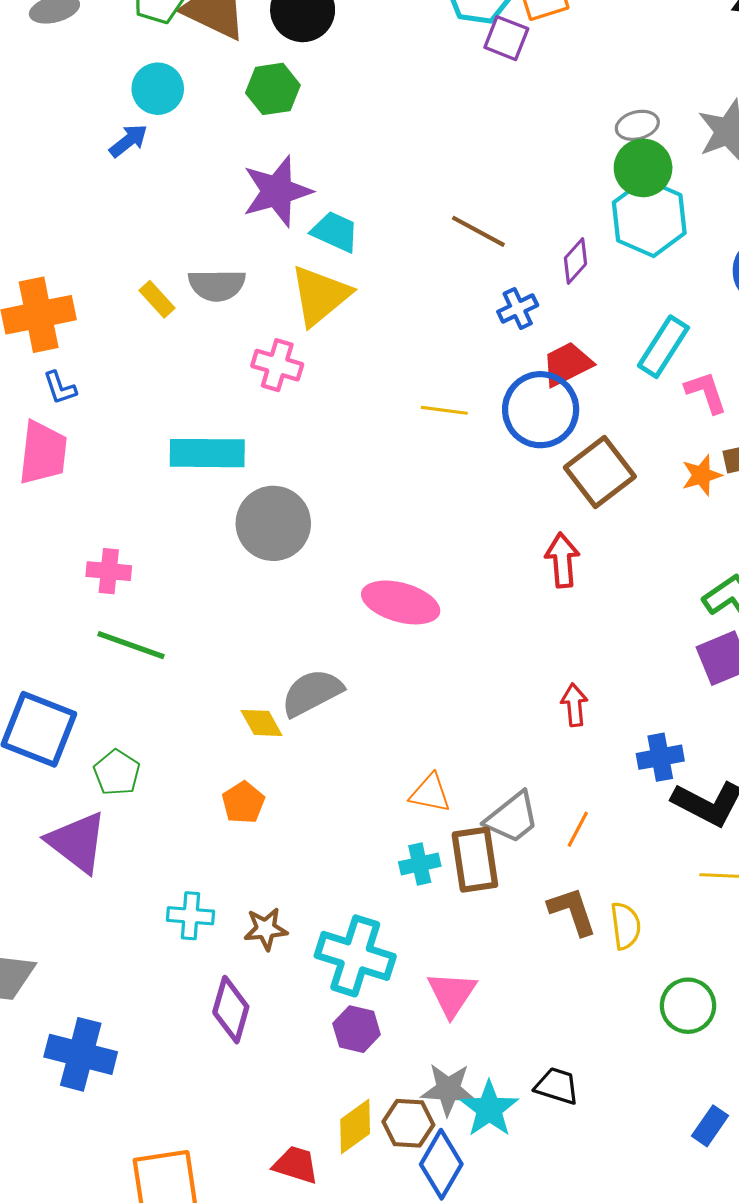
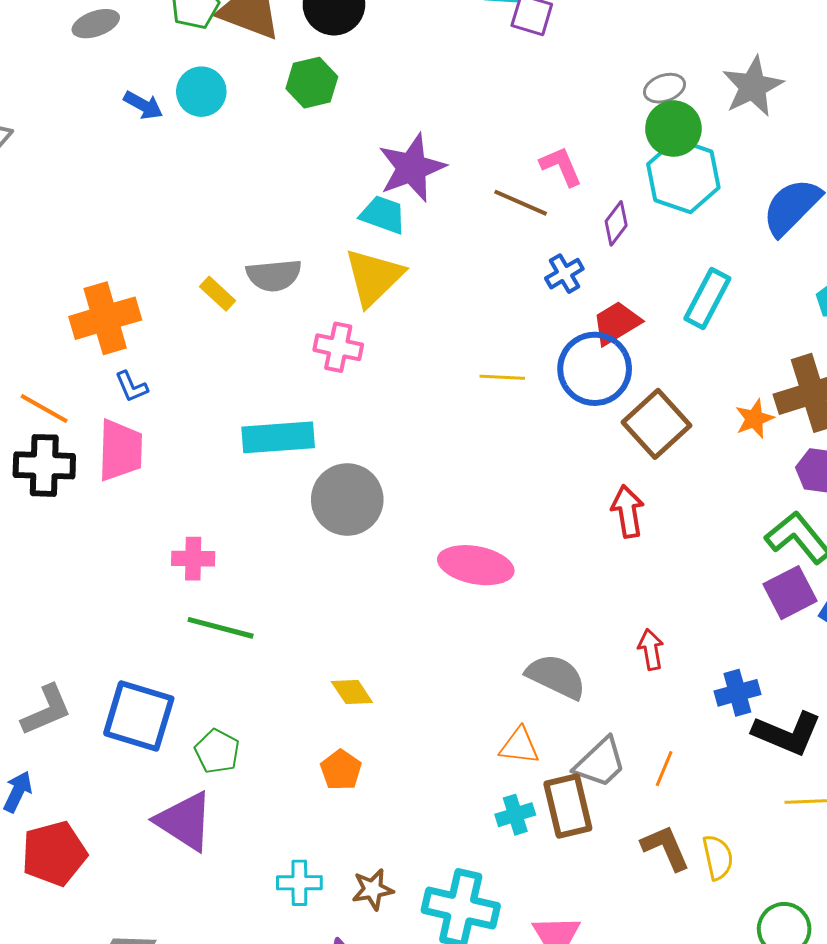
blue arrow: (128, 141) -> (143, 105), moved, turned 72
purple star: (277, 191) -> (412, 168), moved
pink L-shape: (706, 392) -> (561, 166), moved
gray semicircle: (312, 693) -> (556, 677), moved, turned 58

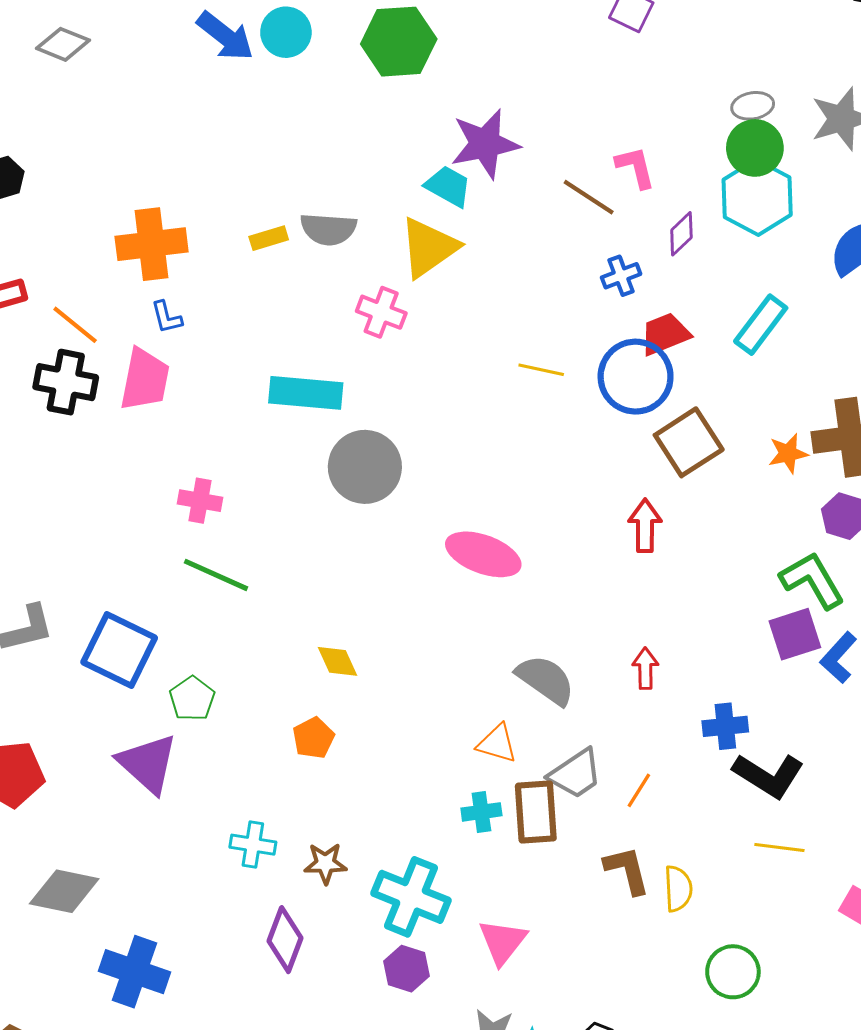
green hexagon: (312, 83) -> (399, 42), size x1.4
blue arrow: (143, 105) -> (225, 36), size x1.5
yellow rectangle: (218, 294) -> (269, 238), turned -69

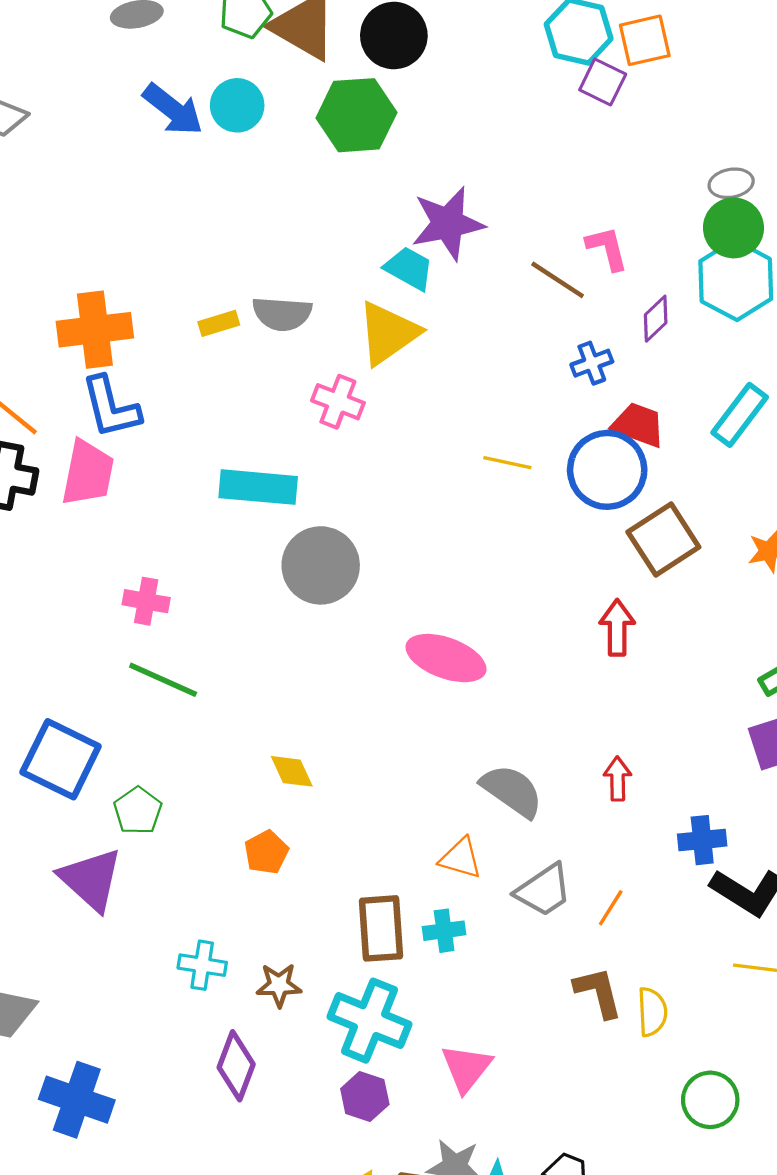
blue L-shape: (167, 317) -> (111, 407), size x1.8
red trapezoid: (665, 334) -> (638, 425), turned 42
brown rectangle: (536, 812) -> (381, 928), moved

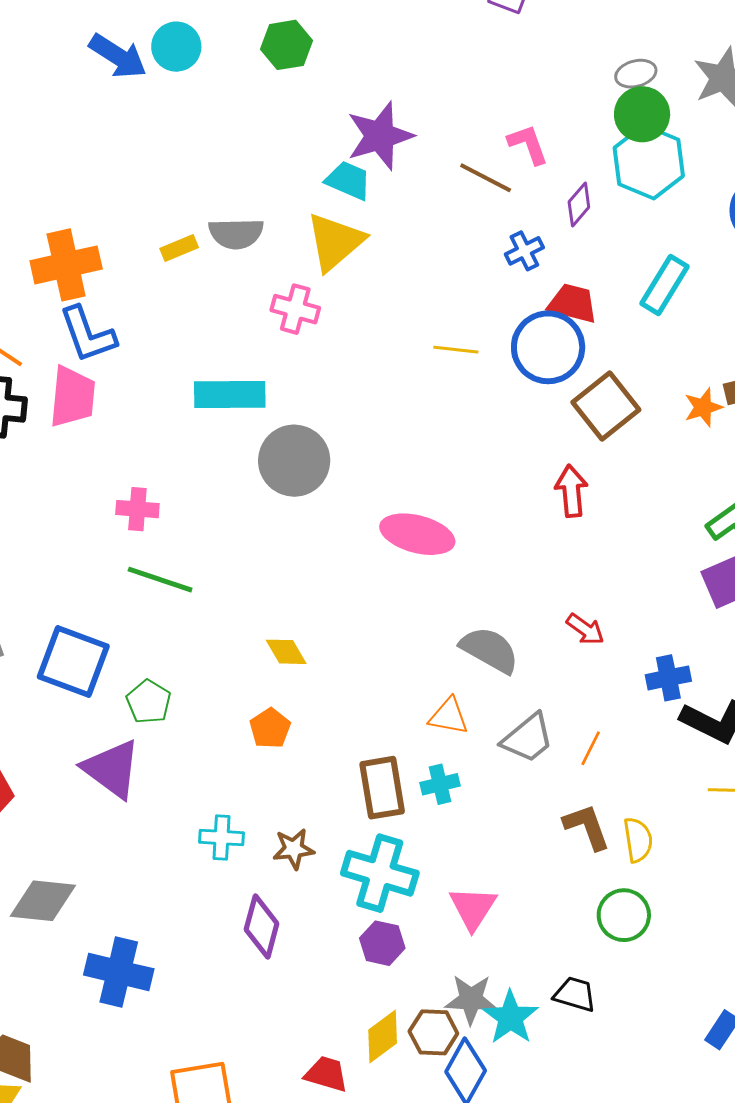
green hexagon: (356, 115) -> (286, 45), size x0.7
red arrow: (618, 779) -> (585, 629), turned 132
green circle: (710, 1100) -> (624, 915), moved

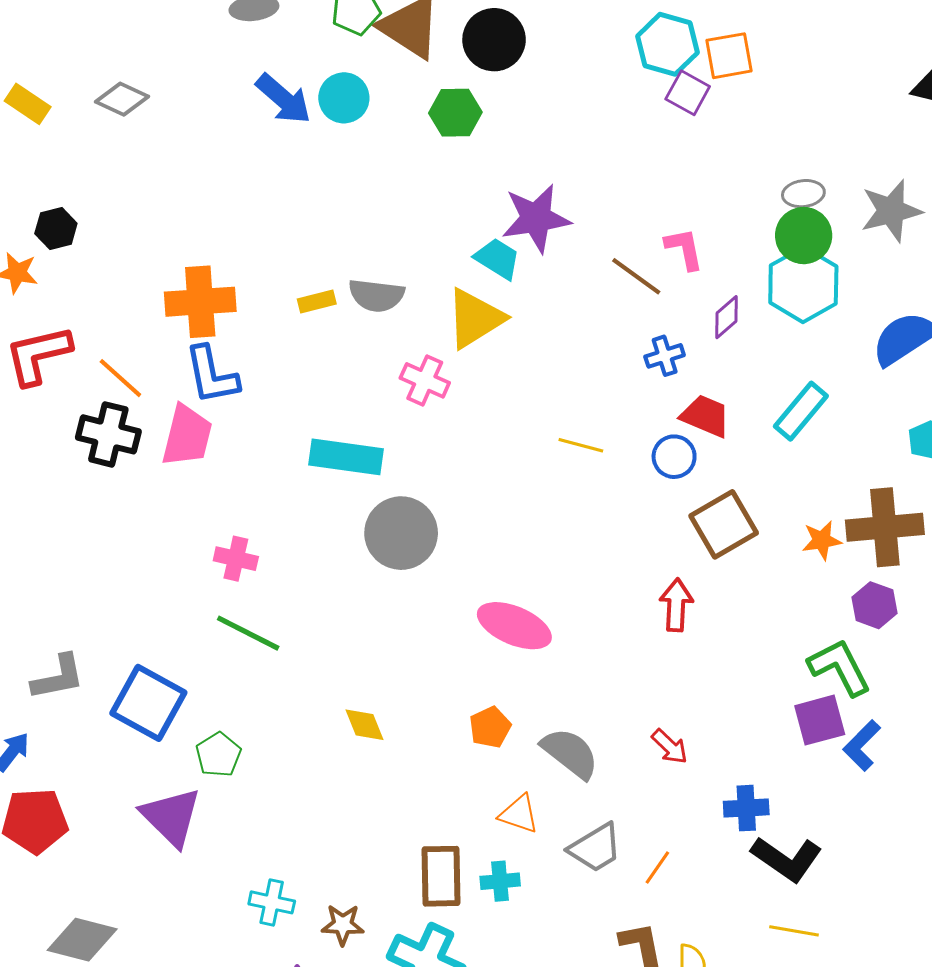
blue circle: (548, 347) -> (674, 457), size x0.6
orange pentagon: (270, 728) -> (490, 727), moved

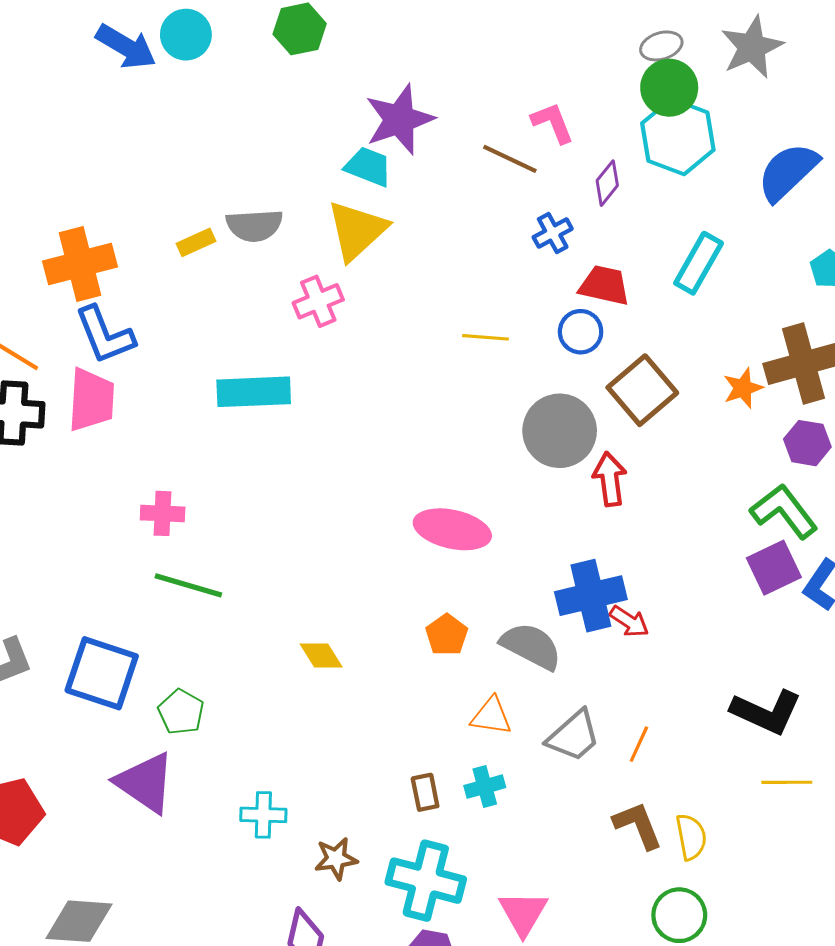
pink cross: (425, 380) -> (318, 301), turned -36
gray circle: (401, 533) -> (560, 431), moved
blue cross: (746, 808) -> (591, 596), moved, size x1.5
brown rectangle: (441, 876) -> (425, 792), size x0.6
cyan cross: (272, 902) -> (263, 815), moved

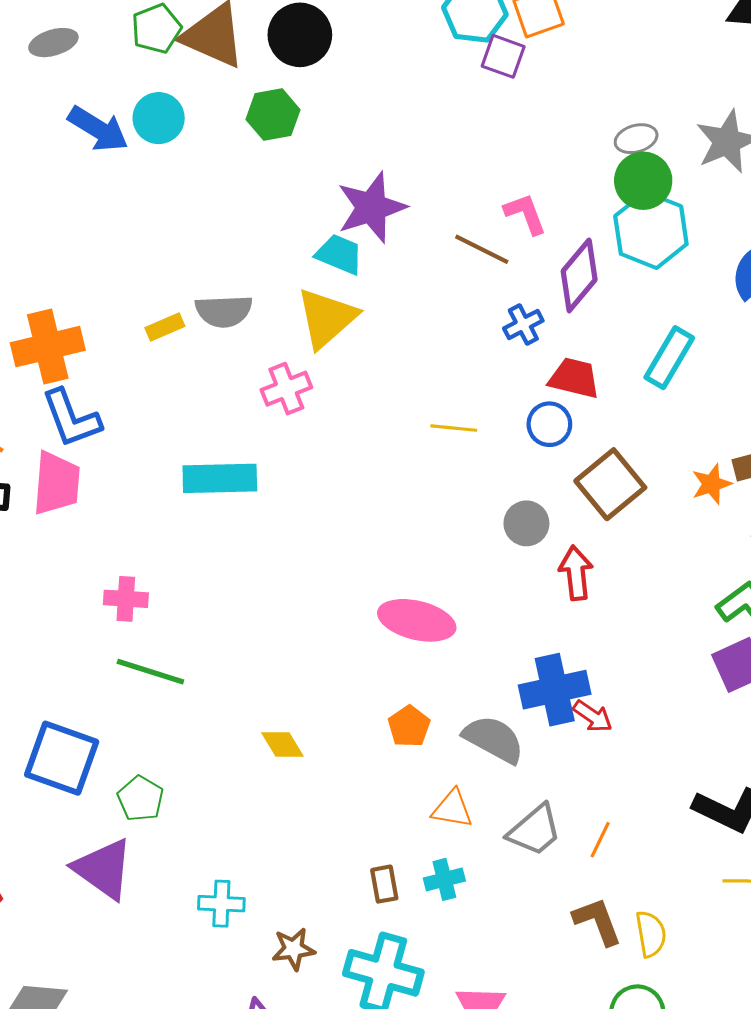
purple diamond: (607, 183) -> (579, 275), size x1.6
gray circle: (560, 431) -> (526, 523), size x0.6

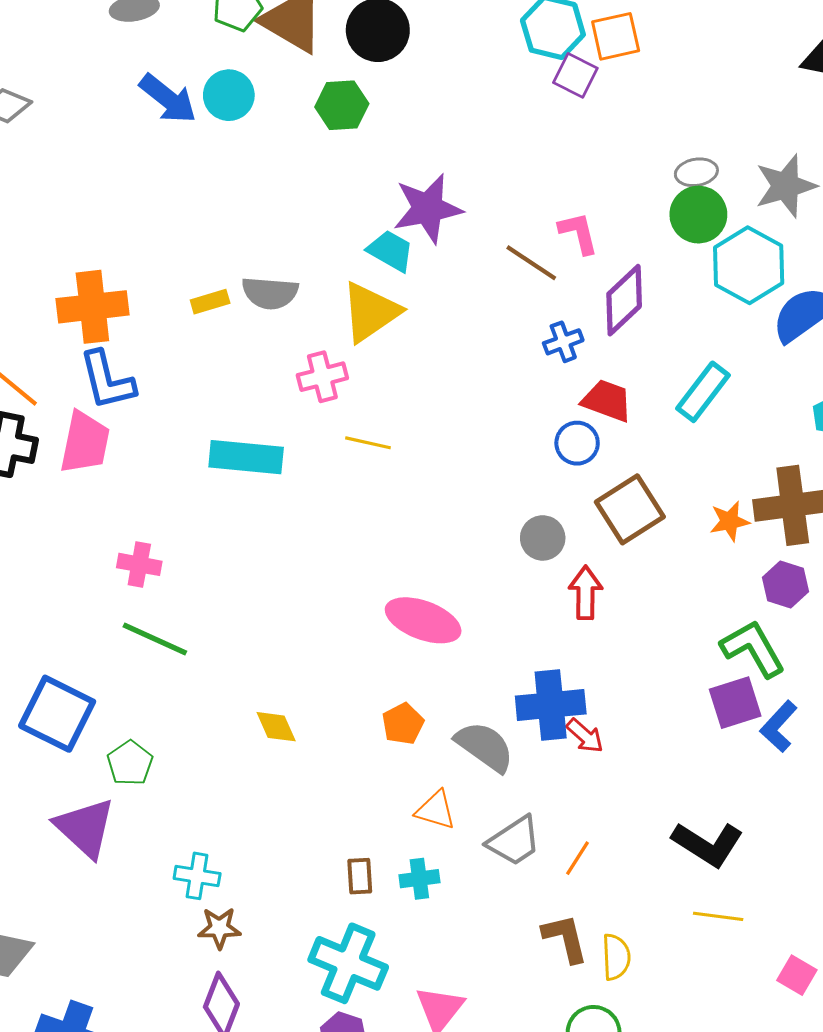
cyan hexagon: (651, 230) -> (749, 265), moved
yellow line: (454, 428) -> (368, 443), moved
brown star: (293, 949) -> (219, 928), moved

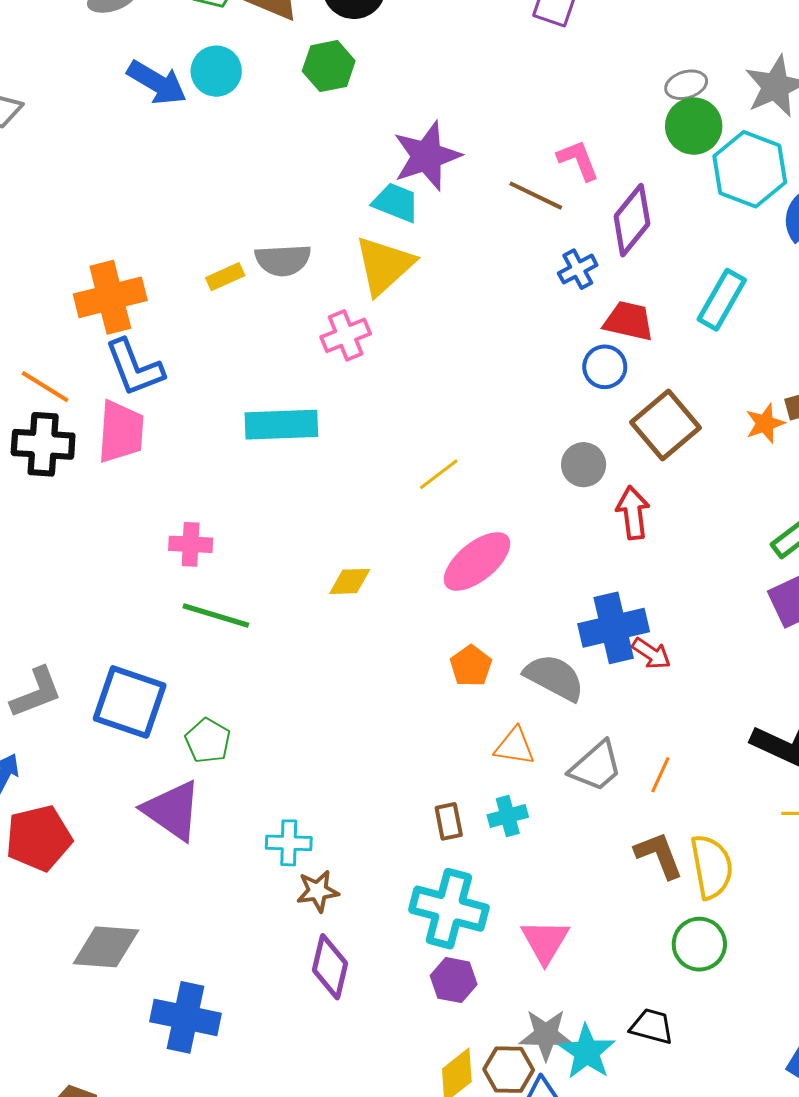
yellow line: (368, 443) -> (439, 474), moved, turned -42
pink ellipse: (423, 620) -> (477, 561), turned -52
yellow diamond: (276, 727) -> (350, 581), moved, turned -60
yellow semicircle: (616, 957) -> (711, 867), size x1.4

